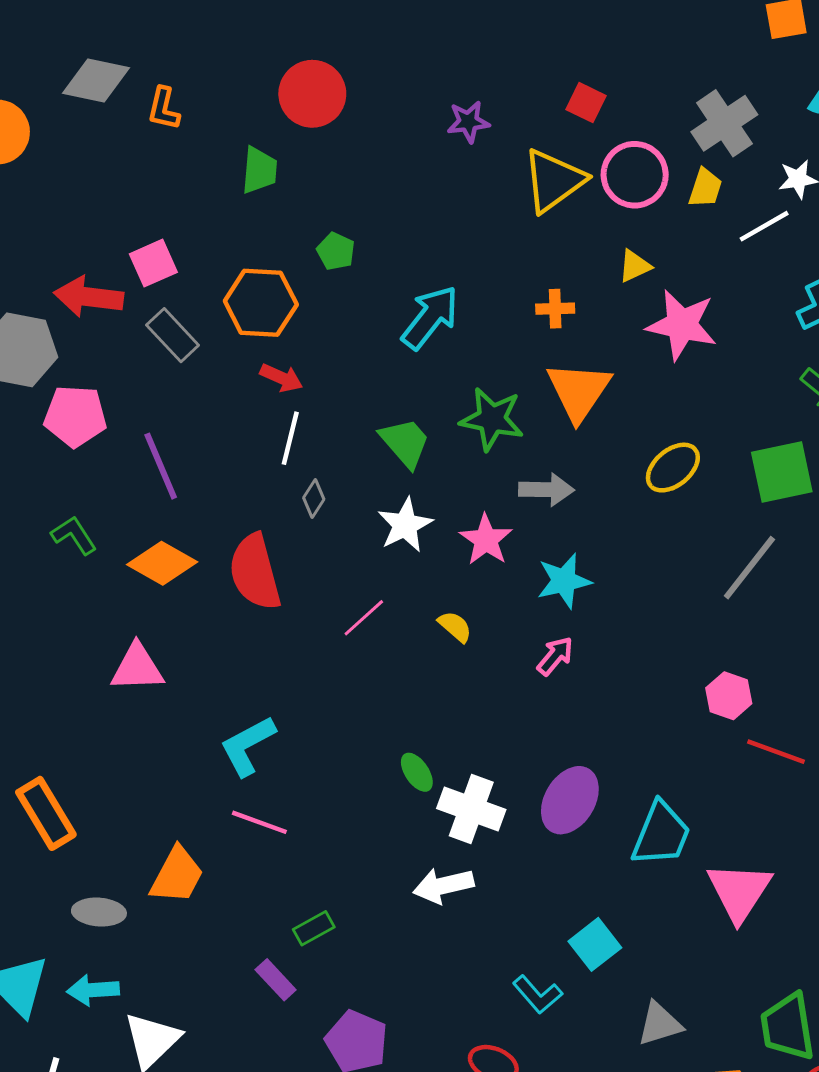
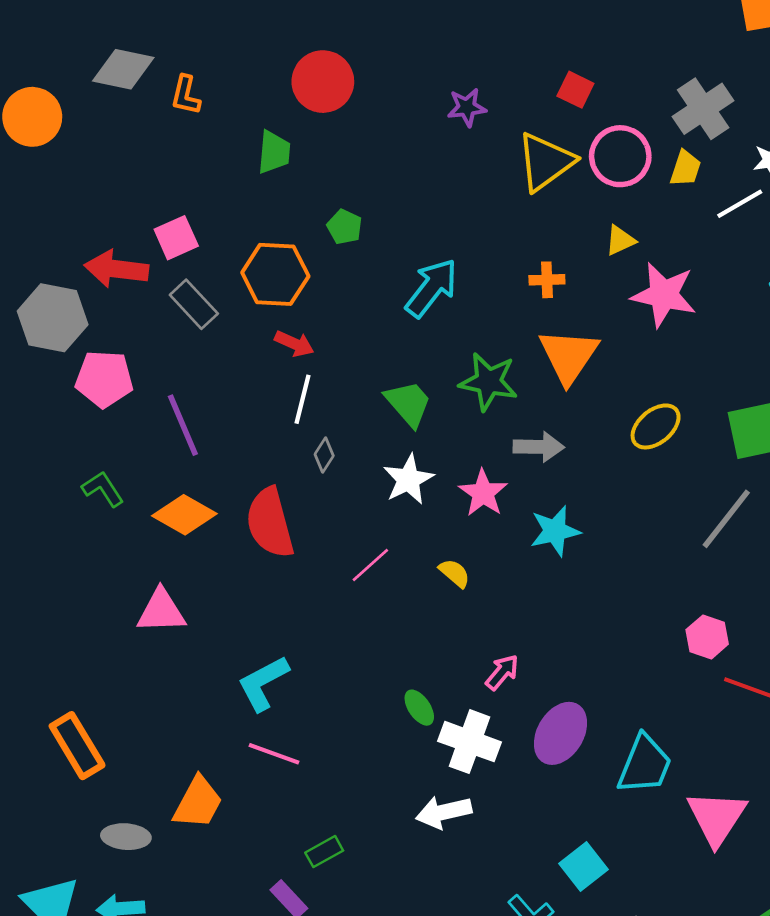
pink arrow: (555, 656) -> (502, 672), moved

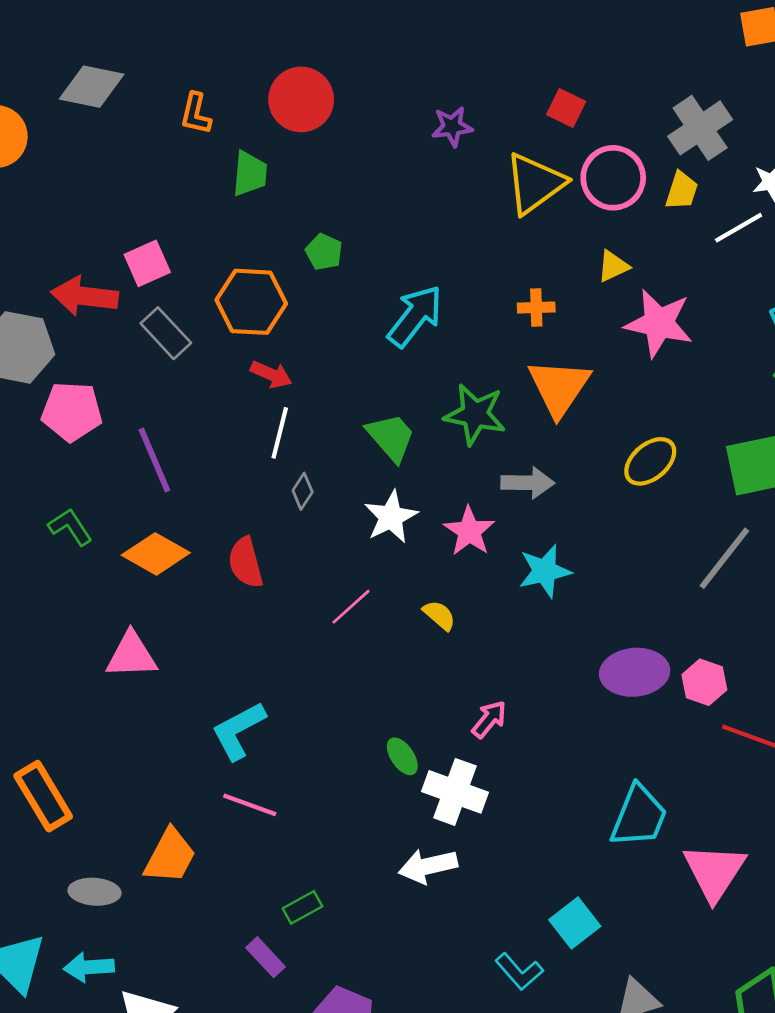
orange L-shape: (186, 95) -> (196, 114), moved
red semicircle: (270, 523) -> (246, 563), size x0.7
purple ellipse: (560, 733) -> (635, 672), moved, turned 54

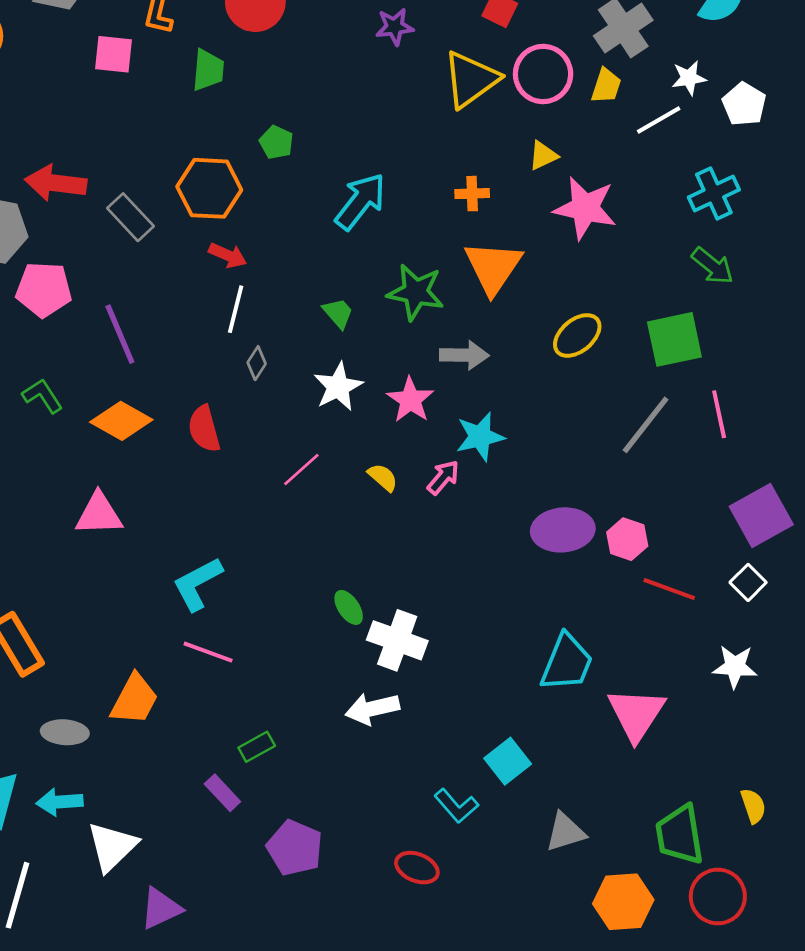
pink square: (147, 263) -> (113, 54), moved, turned 30
green trapezoid: (391, 437) -> (338, 313), size x0.7
pink arrow: (489, 719) -> (443, 477), moved

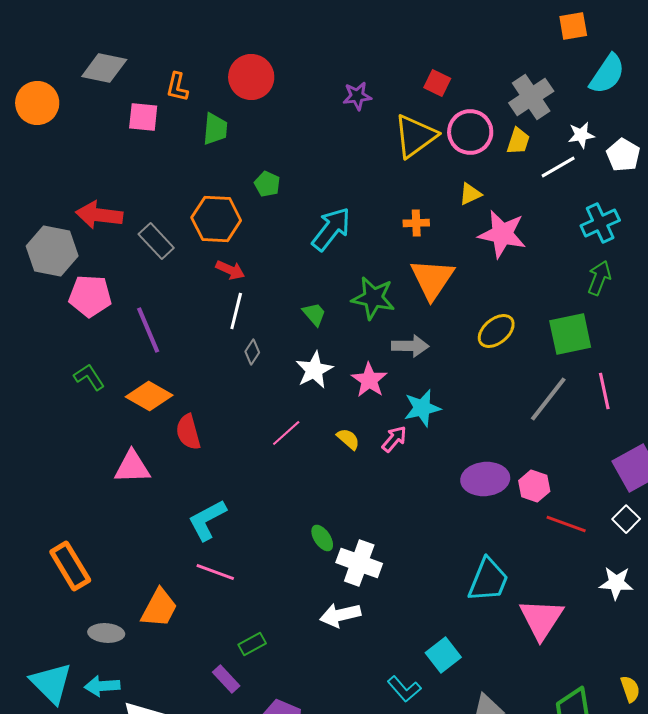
green arrow: (713, 266) -> (599, 278), turned -108
red semicircle: (204, 429) -> (188, 432), moved

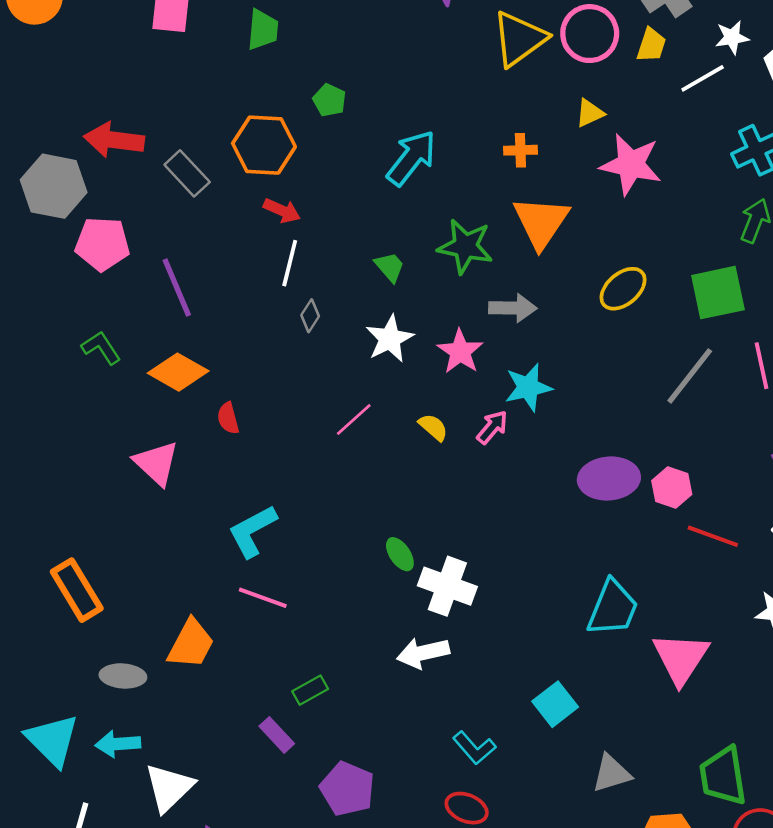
red semicircle: (188, 432) -> (228, 418), size x0.7
pink triangle: (132, 467) -> (156, 463), turned 45
cyan L-shape: (404, 689) -> (474, 748), moved

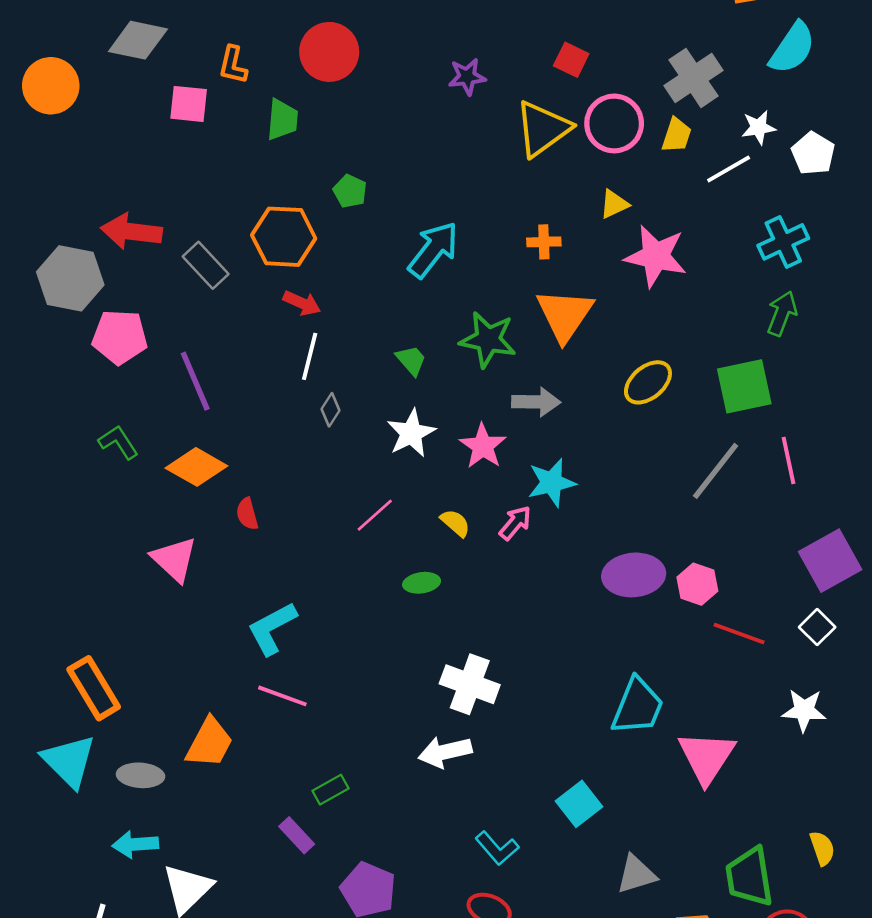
green ellipse: (400, 554) -> (422, 583), moved, turned -64
cyan triangle: (52, 740) -> (69, 761), moved

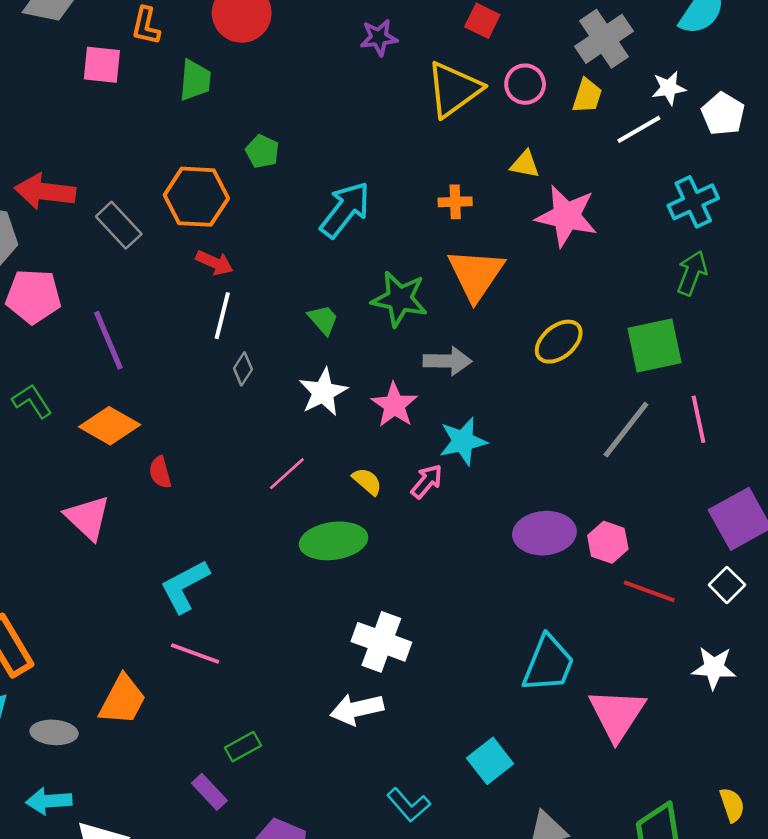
pink circle: (614, 123) -> (525, 84), size x0.7
yellow triangle: (614, 204) -> (525, 164), turned 36
green ellipse: (422, 583) -> (334, 541), size x1.8

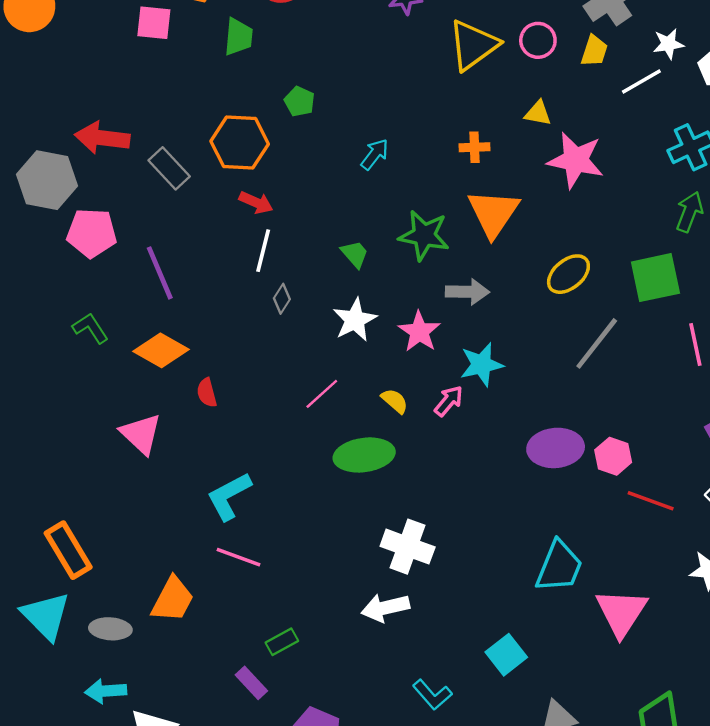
cyan arrow: (345, 210) -> (375, 154), size x0.6
gray line: (626, 430) -> (597, 343), moved

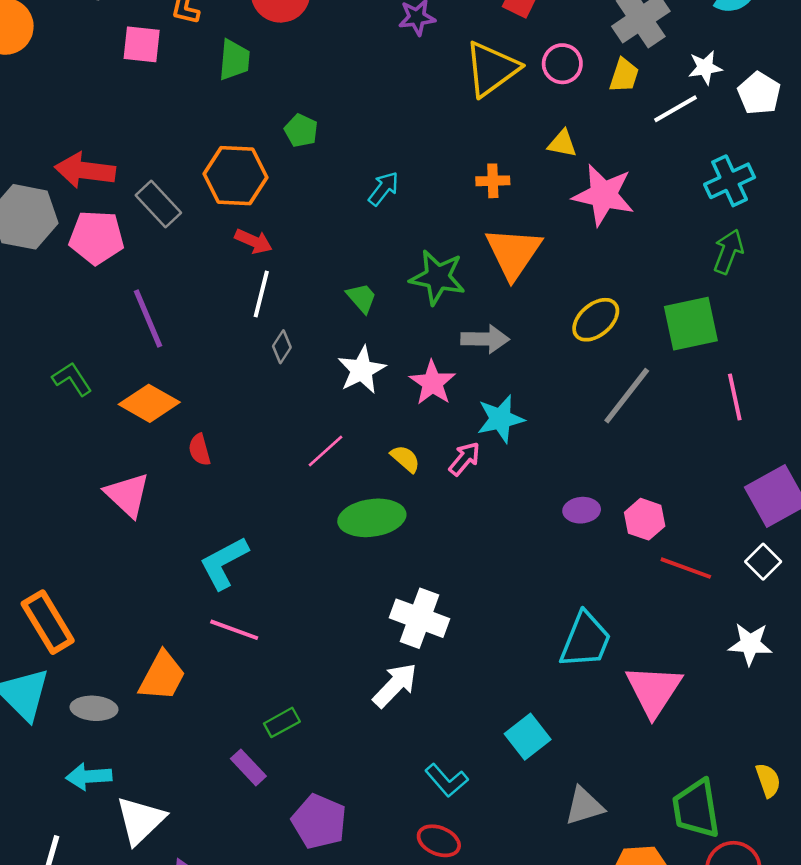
pink pentagon: (92, 233) -> (97, 237), moved
purple ellipse: (556, 448) -> (582, 510), size x0.6
white arrow: (385, 608) -> (395, 685), turned 147

